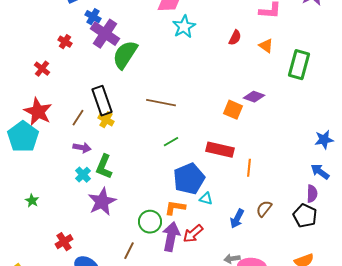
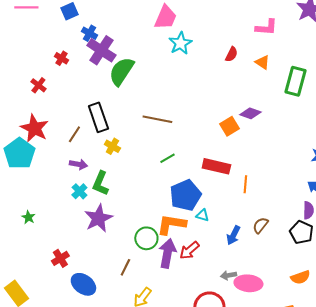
orange square: (233, 110) -> (229, 126), turned 36
yellow cross: (106, 120) -> (112, 146), moved
orange L-shape: (175, 208) -> (171, 224), size x1.4

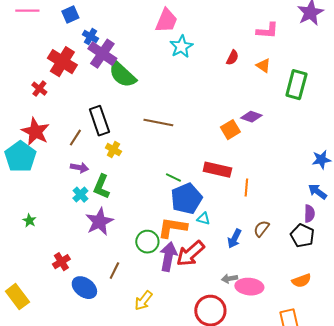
red cross: (61, 58) -> (62, 62), size x2.0
green semicircle: (121, 71) -> (122, 75), turned -80
green line: (167, 158) -> (173, 178), moved, turned 56
red arrow: (189, 250) -> (190, 254), size x1.4
brown line: (125, 267) -> (114, 271), moved

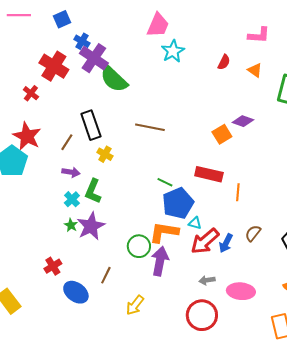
green star: (29, 221) -> (71, 225), moved
red arrow: (190, 254) -> (205, 241), moved
gray arrow: (229, 279) -> (207, 280), moved

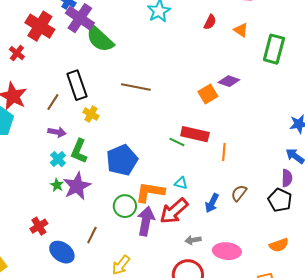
green line: (165, 182) -> (177, 142), moved
blue pentagon: (178, 203) -> (122, 160), moved
red arrow: (205, 241) -> (174, 211), moved

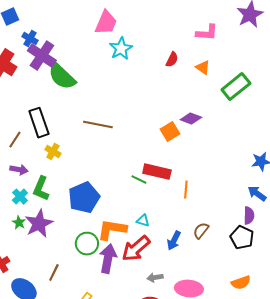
green rectangle: (274, 49) -> (236, 87), turned 36

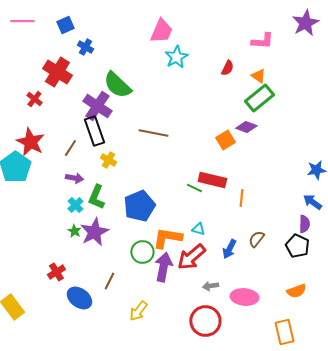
purple cross: (42, 56) -> (97, 106), moved
green rectangle: (236, 87) -> (259, 98), moved

